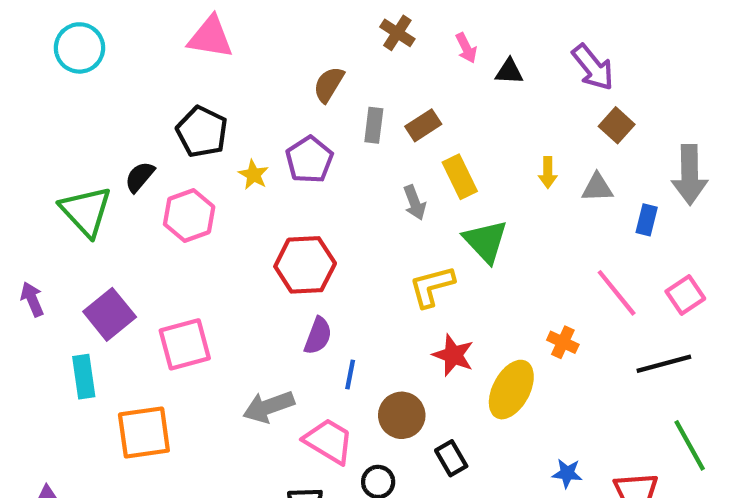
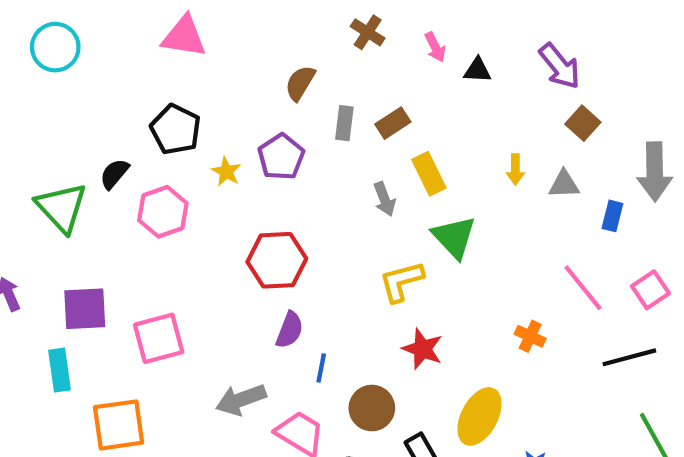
purple square: (110, 314) -> (85, 309), turned 36
yellow ellipse: (511, 390) -> (479, 416), moved

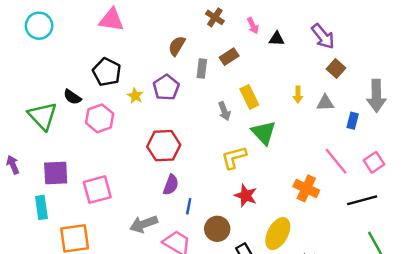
brown rectangle: (393, 123) -> (229, 57), moved
black semicircle: (114, 174) -> (72, 97), turned -96
orange cross: (530, 336) -> (306, 188), size x1.5

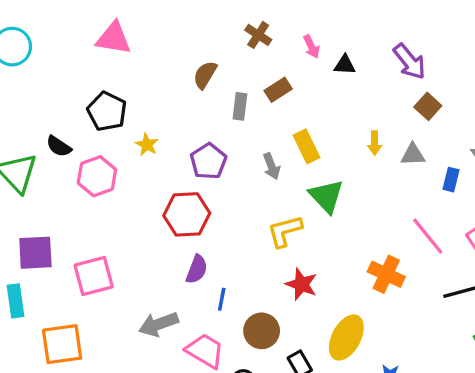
purple pentagon: (166, 87) -> (208, 161), moved

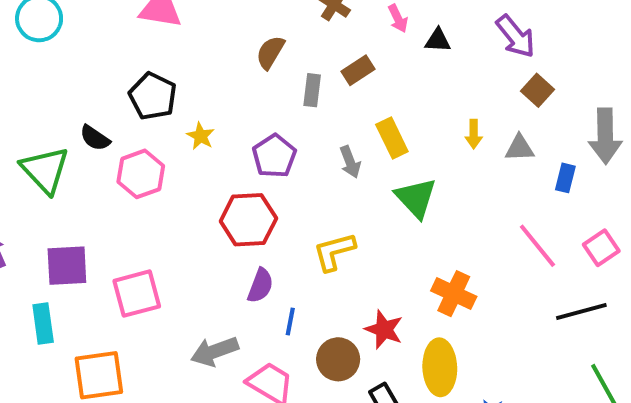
yellow L-shape: (285, 231) -> (334, 252), moved
orange cross: (386, 274) -> (454, 294), moved
red star: (301, 284) -> (384, 329), moved
yellow ellipse: (346, 337) -> (440, 367), turned -30

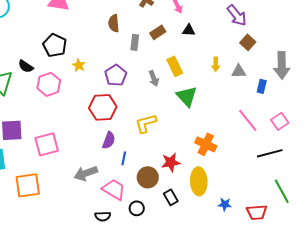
black triangle: (438, 40) -> (189, 30), moved
brown semicircle: (270, 52) -> (114, 23), turned -36
red star: (384, 329) -> (171, 162), turned -30

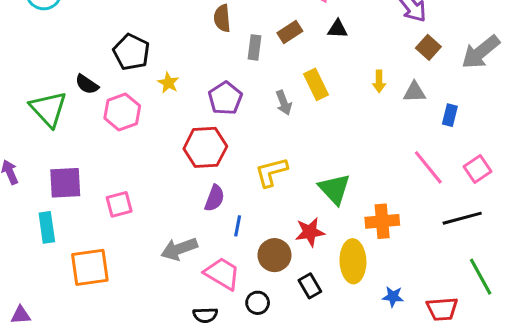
gray arrow: (282, 65) -> (481, 52), moved, turned 52
green triangle: (187, 96) -> (334, 189), moved
pink square: (47, 144) -> (119, 204), size x0.7
orange cross: (206, 144) -> (382, 221), moved, turned -30

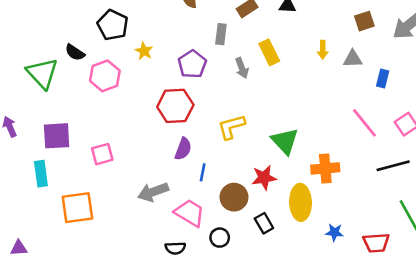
gray rectangle: (254, 47) -> (221, 34), moved
brown square: (428, 47) -> (364, 21), turned 30

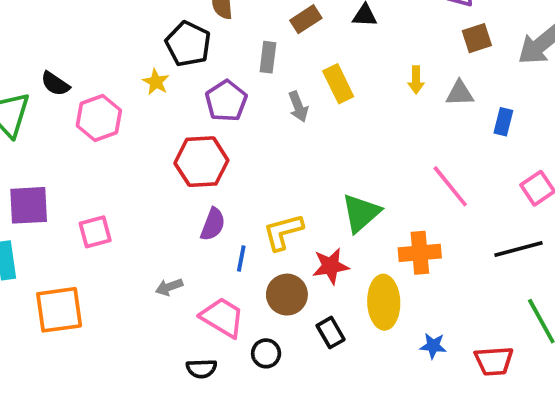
black pentagon: (113, 25) -> (188, 44), moved
pink line: (364, 123) -> (450, 186), moved
yellow L-shape: (231, 127) -> (283, 232), moved
green triangle: (285, 141) -> (361, 213), turned 32
gray arrow: (153, 192) -> (169, 287), size x0.6

